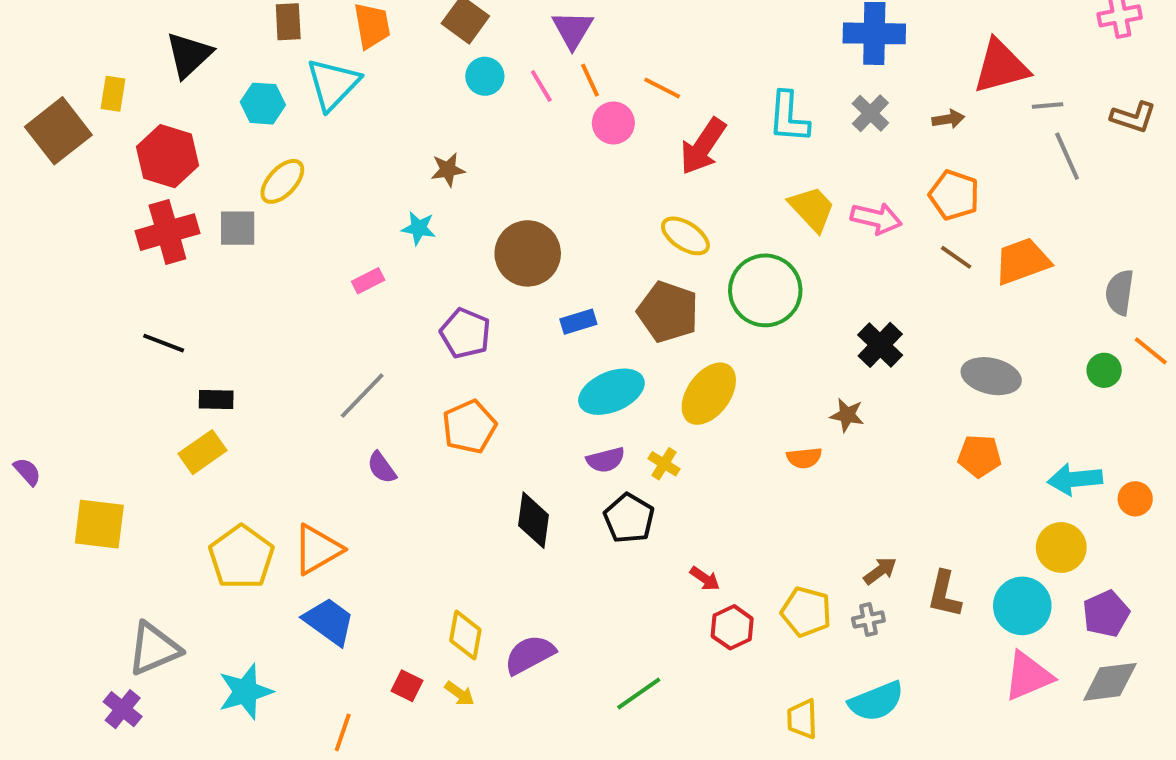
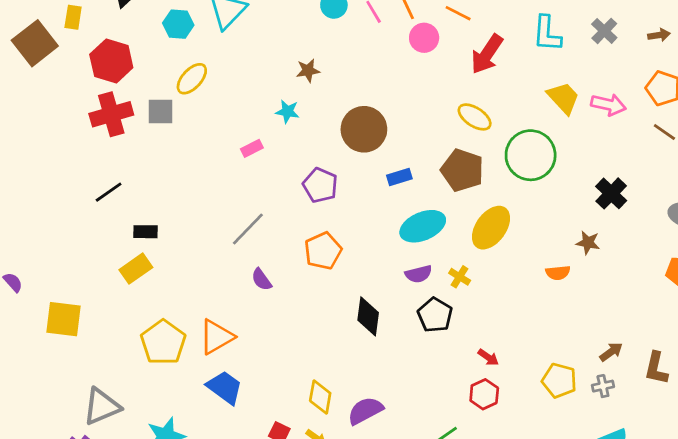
black line: (164, 343) -> (109, 192), turned -56
red hexagon: (732, 627) -> (484, 394), moved

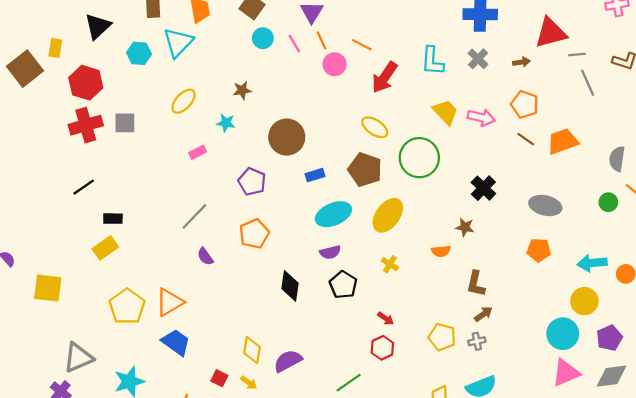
yellow ellipse: (192, 79) -> (184, 101), moved
yellow cross: (460, 277) -> (390, 264), moved
brown L-shape: (656, 368) -> (476, 284), moved

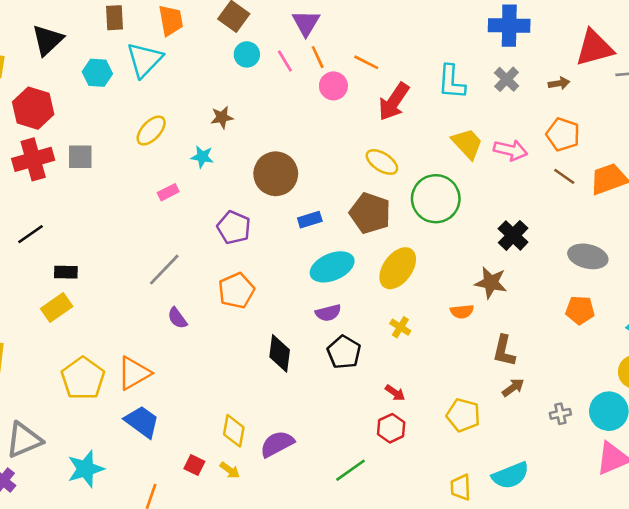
brown star: (465, 227) -> (491, 283), size x1.4
gray cross: (477, 341) -> (560, 414), moved

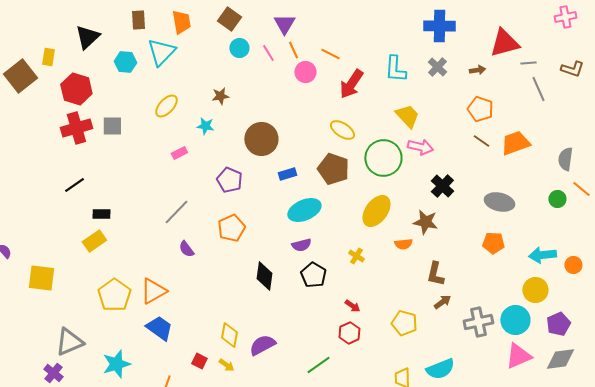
pink arrow: (510, 150) -> (420, 147), moved
yellow ellipse: (398, 268) -> (376, 211), moved
gray cross: (560, 414) -> (478, 322), size x1.8

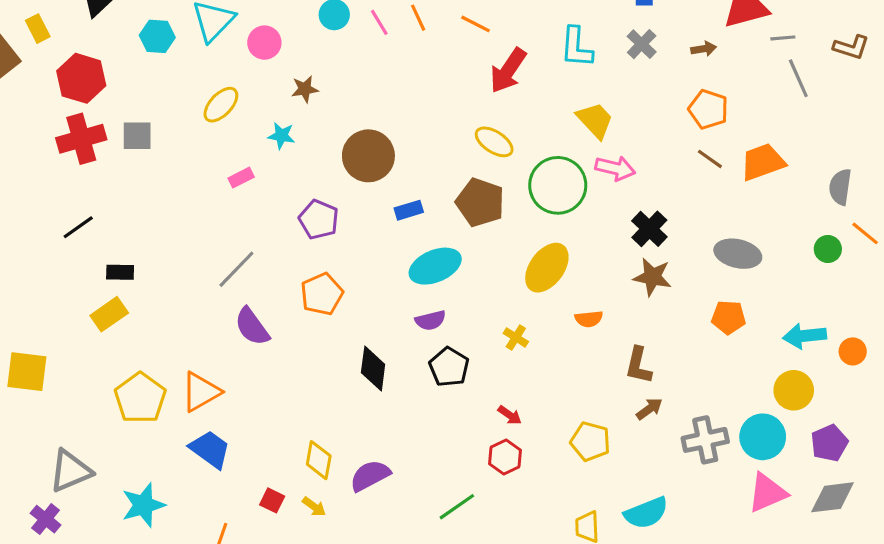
yellow rectangle: (48, 57) -> (38, 29), turned -36
pink circle: (305, 72) -> (264, 43), moved
brown star: (425, 222) -> (652, 277), moved
purple semicircle: (186, 249) -> (252, 327), size x1.5

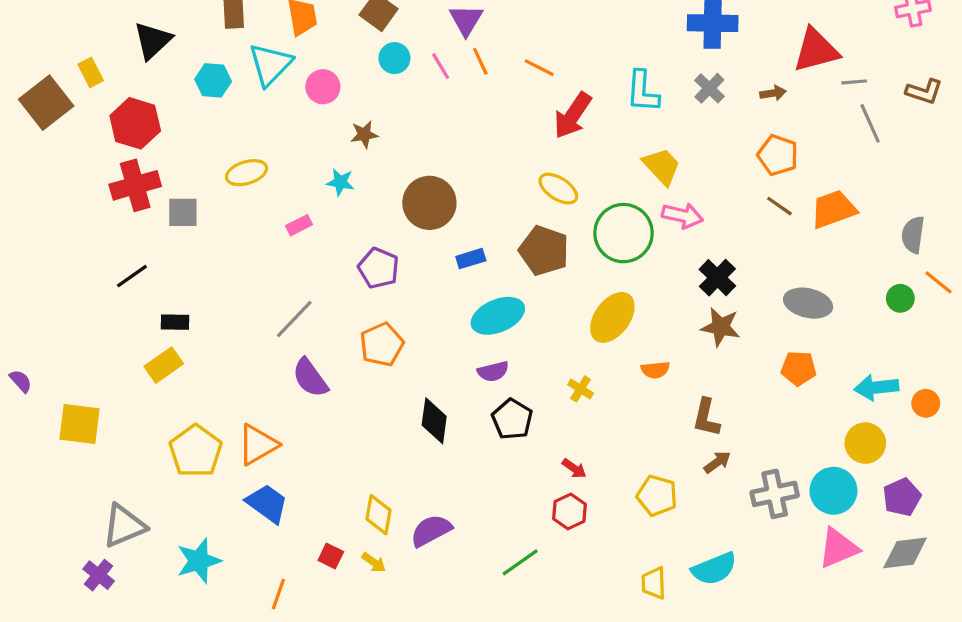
yellow ellipse: (221, 105) -> (247, 173), moved, turned 30
gray square: (137, 136) -> (183, 212), moved

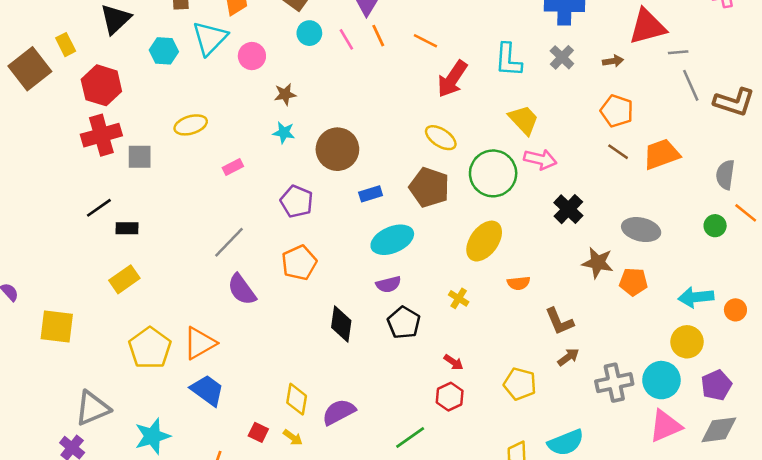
brown L-shape: (924, 92) -> (734, 102), moved, size x1.4
cyan star: (340, 182) -> (284, 133), moved
black rectangle: (175, 322) -> (127, 228), moved
brown star: (721, 327) -> (598, 263), moved
brown L-shape: (706, 418) -> (559, 321), turned -36

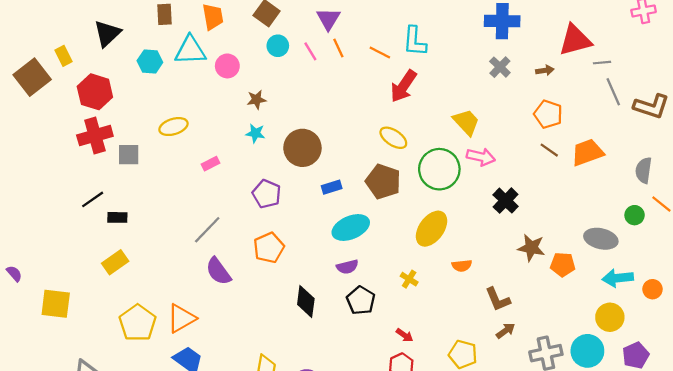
cyan triangle: (210, 38) -> (190, 50), turned 44
cyan L-shape: (508, 60) -> (415, 41), moved
gray ellipse: (641, 230) -> (601, 239), moved

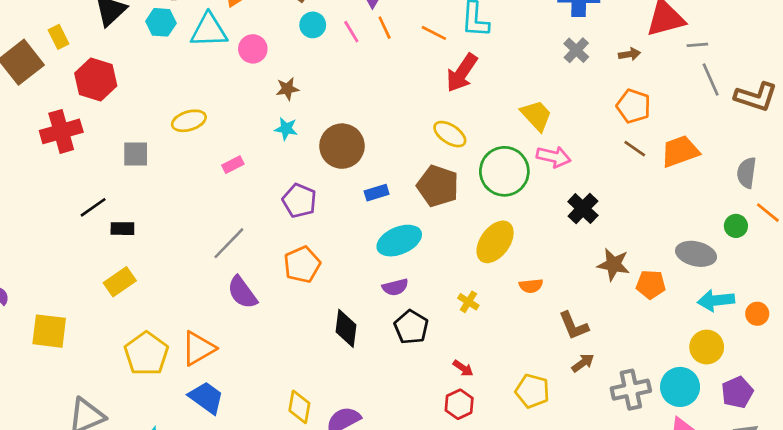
cyan hexagon: (150, 61) -> (161, 22), moved
red cross: (95, 136) -> (61, 131), moved

